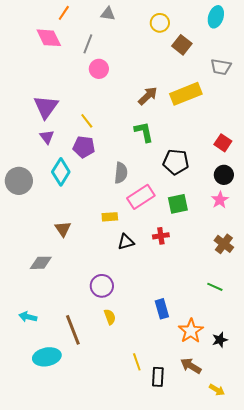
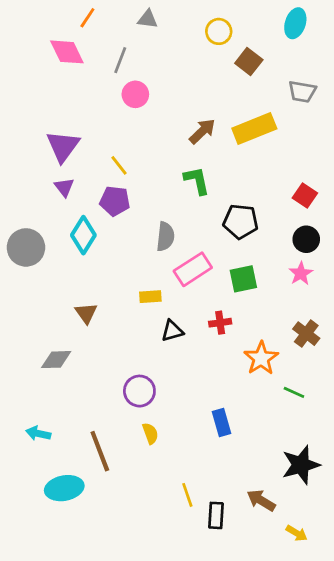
orange star: (191, 331) -> (261, 358), moved
black star: (220, 340) -> (301, 465), size x1.8

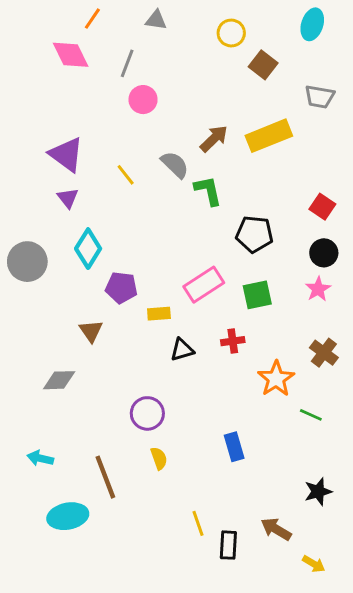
purple triangle: (63, 146) -> (66, 155), turned -30
purple pentagon: (115, 201) -> (121, 288), moved
gray semicircle: (165, 237) -> (175, 165), moved, turned -52
black star: (301, 465) -> (318, 492), size x0.7

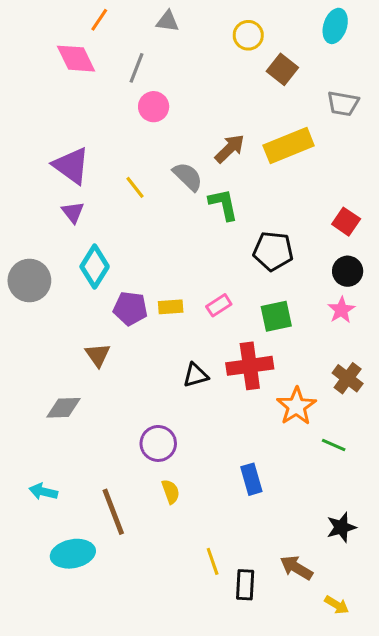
pink rectangle: (204, 285) -> (219, 305), size x0.6
yellow rectangle: (159, 314) -> (171, 307), moved
red cross: (233, 341) -> (250, 366), size x1.8

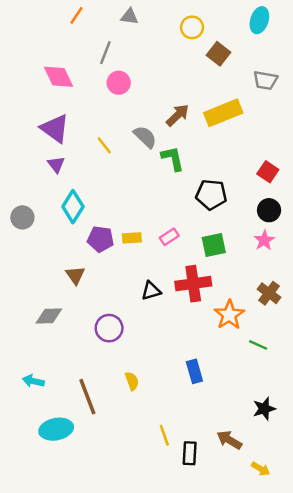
pink diamond: (76, 59) -> (59, 77), moved
gray circle: (29, 281) -> (22, 217), size x0.7
purple circle: (158, 443) -> (109, 328), moved

